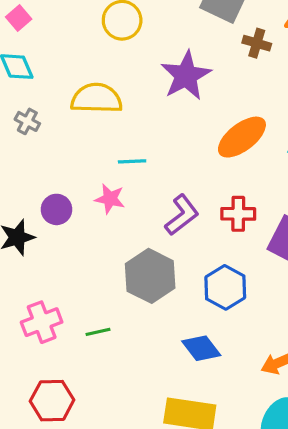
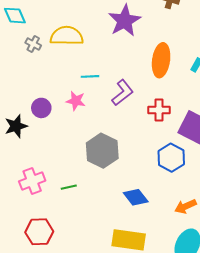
gray cross: (27, 121) -> (33, 44), moved
orange ellipse: (242, 137) -> (161, 60), turned -44
purple L-shape: (182, 215) -> (123, 93), moved
blue hexagon: (225, 287) -> (171, 158), moved

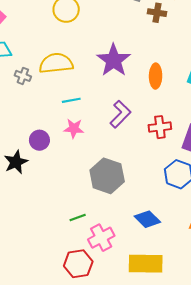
purple star: (125, 21) -> (114, 60), moved
orange ellipse: (161, 60) -> (156, 76), size x0.7
cyan line: (90, 76) -> (71, 100), moved
pink cross: (32, 181) -> (101, 238), moved
red hexagon: (39, 232) -> (78, 264), moved

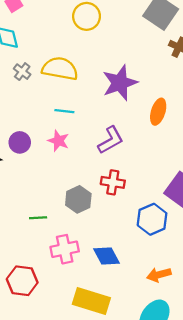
red cross: (160, 127) -> (113, 182), moved
gray hexagon: (107, 176) -> (78, 199), size x0.7
green line: (78, 217) -> (38, 218), moved
pink cross: (101, 238) -> (65, 249), moved

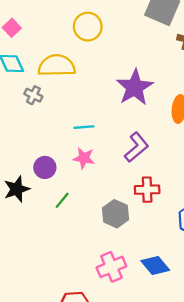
yellow semicircle: (60, 69) -> (57, 66), moved
green line: (38, 218) -> (62, 200), moved, turned -36

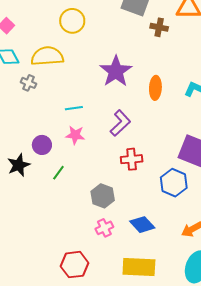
gray hexagon: (116, 214) -> (103, 196), moved
pink cross: (111, 267) -> (104, 228), size x0.7

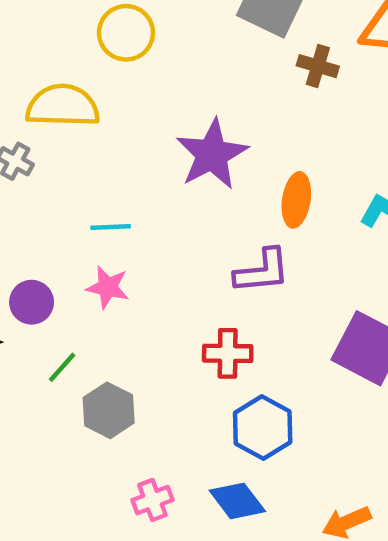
purple L-shape: (120, 123) -> (262, 271), moved, turned 32
blue hexagon: (174, 183) -> (263, 428), moved
gray hexagon: (103, 196) -> (109, 410), moved

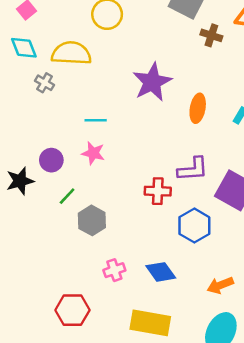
purple L-shape: (262, 271) -> (193, 169), moved
blue hexagon: (263, 428) -> (194, 226), moved

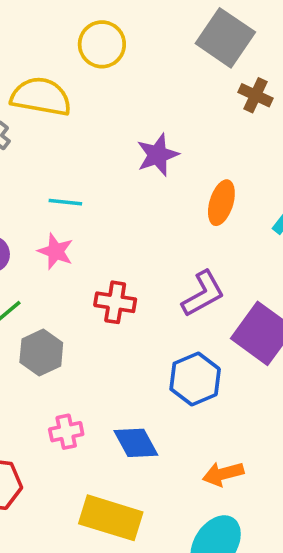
purple star: (152, 82) -> (158, 155), size x0.7
purple L-shape: (193, 169) -> (203, 294), turned -32
red cross: (158, 191) -> (115, 302), moved

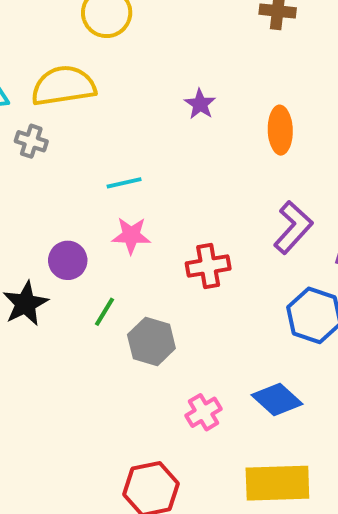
purple star: (158, 155) -> (200, 104), size x0.7

